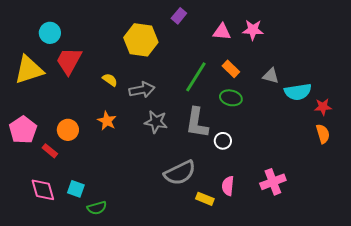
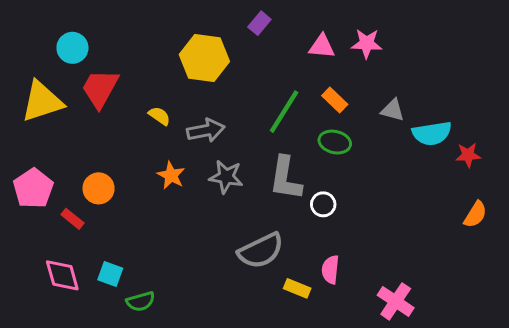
orange star: (107, 121) -> (171, 175), moved
orange semicircle: (323, 134) -> (475, 214), moved, turned 48
pink cross: (273, 182) -> (396, 301), moved, turned -35

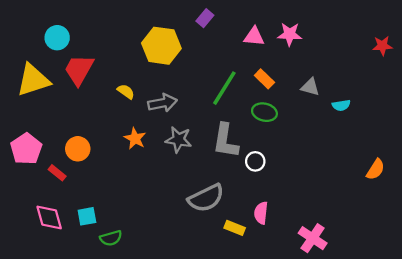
cyan semicircle: (432, 133) -> (341, 105), size x0.6
red star: (468, 155) -> (382, 46), moved
cyan square: (110, 274) -> (87, 216), turned -30

